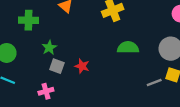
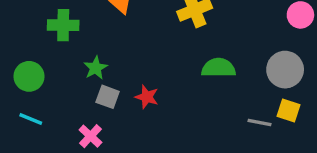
gray line: (154, 83) -> (259, 122), turned 32
pink cross: (46, 91) -> (90, 136), turned -32

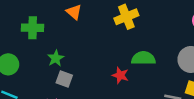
red star: (147, 97) -> (120, 75), moved

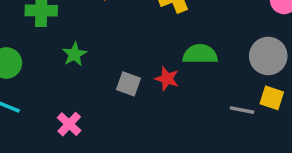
gray square: (64, 79) -> (129, 84), moved

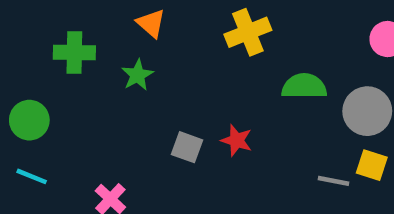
green star: (74, 54) -> (137, 75), moved
green semicircle: (200, 54) -> (304, 86), moved

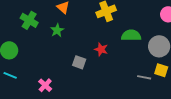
green cross: (74, 53) -> (29, 20), turned 30
red star: (237, 140) -> (101, 49), moved

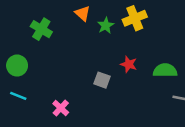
green star: (57, 30) -> (106, 25), moved
green semicircle: (131, 35) -> (165, 70), moved

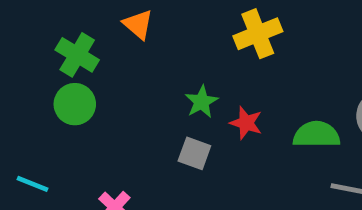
orange triangle: (83, 13) -> (138, 24), moved
green star: (106, 25) -> (202, 102), moved
green circle: (17, 66) -> (75, 104), moved

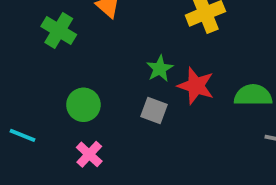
green circle: (75, 104) -> (83, 105), moved
red star: (246, 123) -> (196, 86), size x1.4

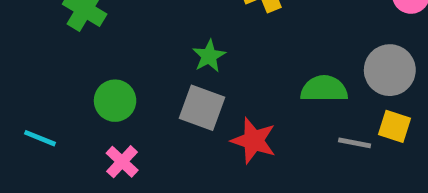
red star: (196, 86) -> (254, 141), moved
gray square: (154, 111) -> (202, 108), size x1.4

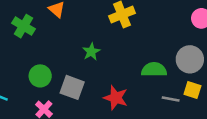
gray square: (202, 108) -> (72, 87), moved

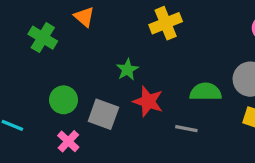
red star: (116, 98) -> (148, 101), moved
gray line: (171, 99) -> (186, 129), moved

